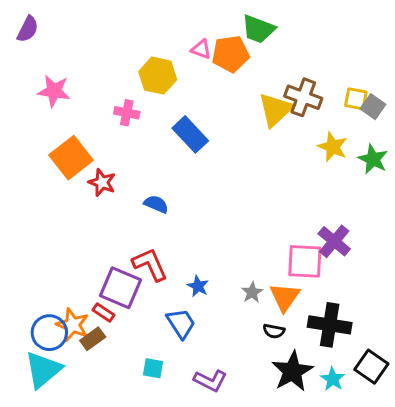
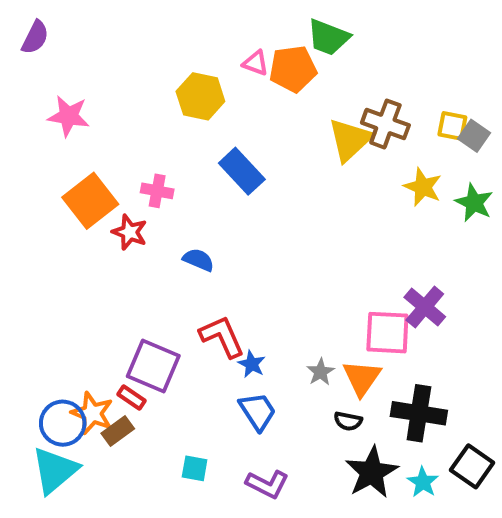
pink cross: (127, 113) -> (157, 191), moved
red L-shape: (150, 264) -> (222, 337), moved
blue trapezoid: (181, 323) -> (258, 411), moved

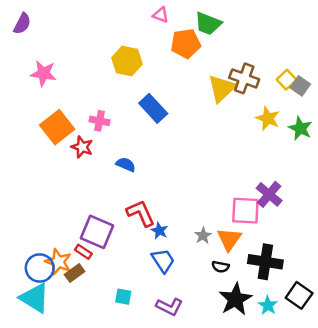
pink triangle: (256, 63) -> (161, 15), moved
yellow square: (452, 126) -> (287, 80), turned 36
cyan triangle: (55, 470) -> (35, 298), turned -48

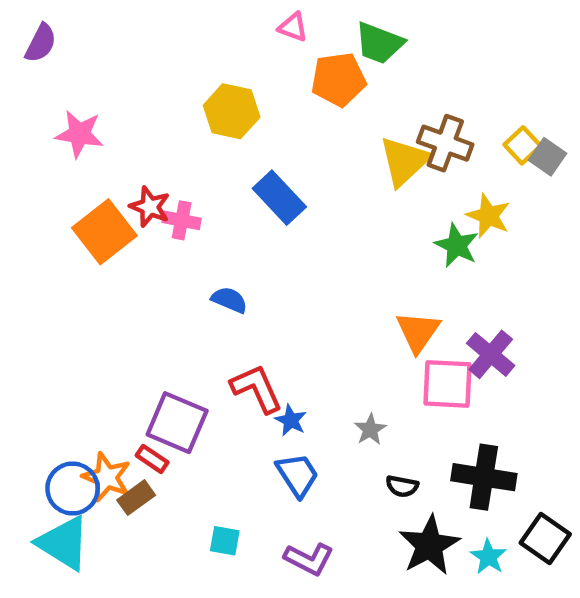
green star: (300, 128) -> (457, 245), moved
red star: (82, 147) -> (150, 207), moved
orange triangle: (229, 239) -> (418, 332), moved

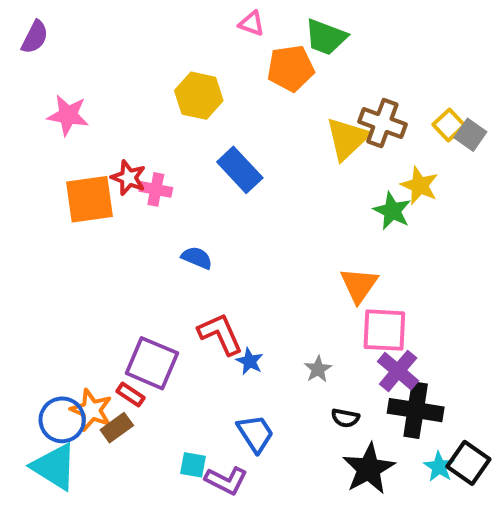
orange square: (104, 232) -> (89, 199), turned 30
purple cross: (491, 354) -> (398, 371), moved
blue trapezoid: (298, 475) -> (255, 434), moved
cyan star: (488, 557) -> (439, 467), moved
purple L-shape: (309, 559) -> (226, 480), moved

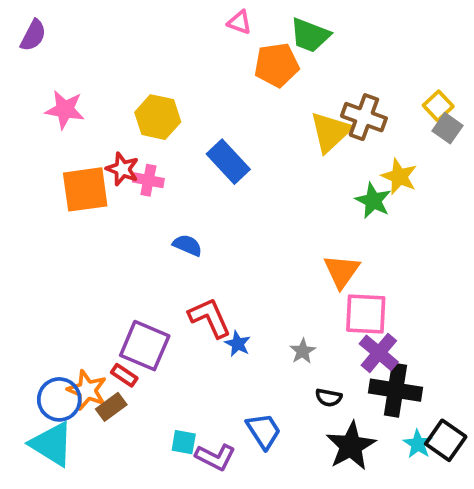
yellow hexagon: (199, 96) -> (158, 117), moved
yellow square: (449, 125) -> (438, 106), moved
blue trapezoid: (255, 434) -> (264, 431), moved

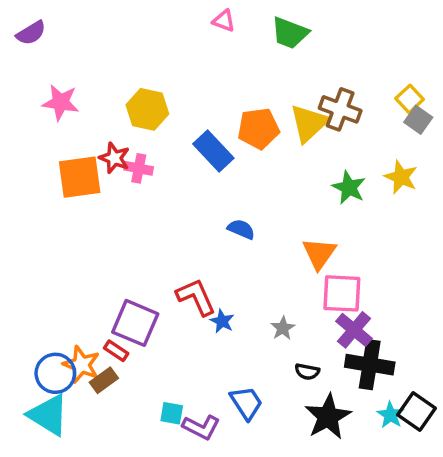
purple semicircle: (33, 35) -> (31, 33), turned 32
orange pentagon: (277, 65) -> (259, 128), moved
yellow star: (399, 176) -> (401, 177), moved
blue semicircle: (187, 245) -> (241, 229), moved

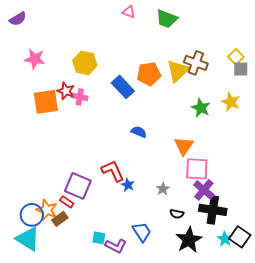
gray square: (418, 120) -> (241, 69), turned -35

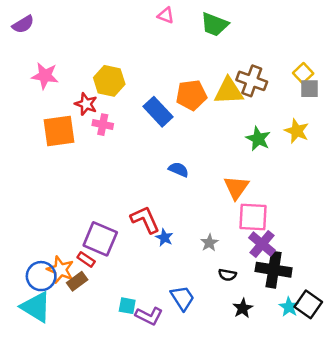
yellow triangle: (178, 71) -> (229, 91), turned 40
red star: (66, 91) -> (86, 104), moved
black star: (189, 240) -> (243, 308), size x0.6

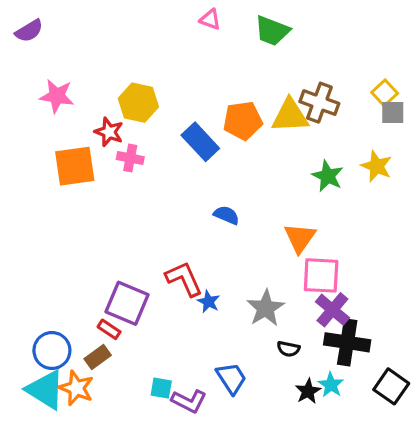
gray star: (209, 243) -> (266, 308), size x1.6
orange star: (60, 270) -> (76, 388), moved
cyan star: (289, 307) -> (331, 385), moved

